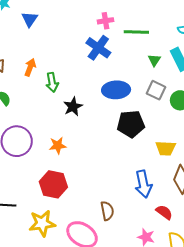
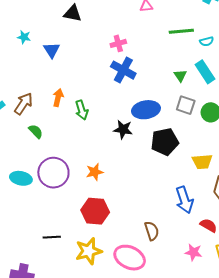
pink cross: (106, 21) -> (118, 43), moved
green line: (136, 32) -> (181, 31), moved
black star: (73, 107) -> (123, 129), moved, turned -30

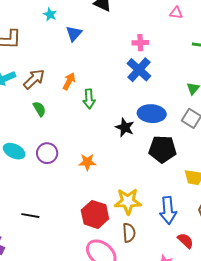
purple circle: (53, 173) -> (47, 153), size x0.7
red hexagon: (95, 211) -> (95, 214), moved
yellow star: (89, 251) -> (128, 201), moved

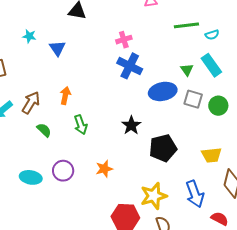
green arrow: (89, 99) -> (81, 125), moved
blue ellipse: (152, 114) -> (163, 91), moved
black star: (125, 127) -> (131, 125), turned 30
black pentagon: (162, 149) -> (163, 148), moved

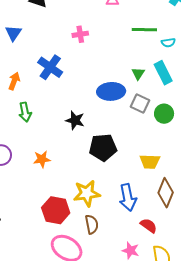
blue cross: (130, 66) -> (50, 67), moved
black star: (131, 125) -> (75, 120), turned -30

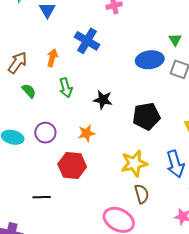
black star: (75, 120) -> (103, 100), moved
red hexagon: (56, 210) -> (72, 165), moved

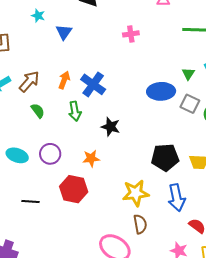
blue cross: (87, 41) -> (93, 84), moved
black pentagon: (146, 116) -> (165, 157), moved
black line: (42, 197) -> (30, 202), moved

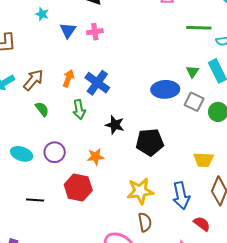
pink cross: (131, 34) -> (95, 32), moved
black pentagon: (165, 157) -> (150, 142), moved

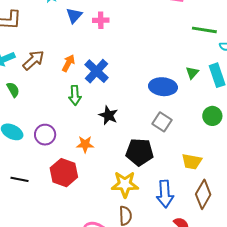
gray square: (194, 102) -> (162, 122), moved
green semicircle: (42, 109) -> (13, 90), moved
black pentagon: (150, 142) -> (140, 152), moved

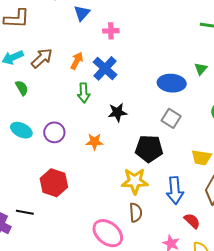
pink cross: (101, 20) -> (111, 31), moved
black star: (108, 115) -> (117, 112), turned -30
red hexagon: (64, 173) -> (54, 183), moved
black line: (19, 179) -> (25, 212), moved

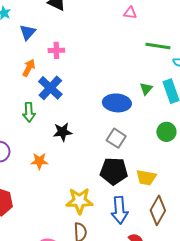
orange arrow: (77, 61) -> (29, 68), moved
black pentagon: (149, 149) -> (114, 171), moved

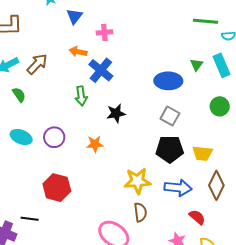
orange arrow: (29, 68) -> (78, 52), turned -102
blue arrow: (120, 210) -> (178, 188), turned -76

